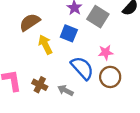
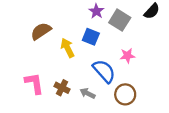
brown semicircle: (30, 22) -> (41, 31), moved
brown circle: (110, 77) -> (125, 94), moved

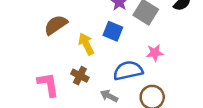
blue semicircle: (104, 71) -> (128, 71), turned -60
brown cross: (62, 88) -> (80, 76), moved

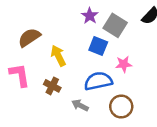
blue square: (113, 31) -> (98, 46), moved
pink L-shape: (48, 85) -> (20, 75), moved

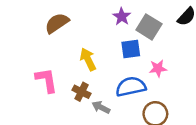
brown semicircle: (29, 38) -> (57, 23), moved
blue square: (98, 46) -> (131, 49), turned -30
gray arrow: (80, 105) -> (101, 107), moved

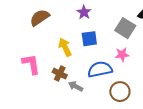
purple star: (122, 17) -> (84, 12), moved
gray square: (149, 27) -> (125, 28), moved
blue square: (131, 49) -> (89, 39), moved

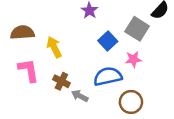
brown semicircle: (40, 18) -> (22, 32), moved, turned 30
blue square: (89, 39) -> (108, 41), moved, turned -35
yellow arrow: (65, 47) -> (54, 47), moved

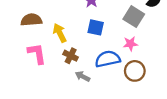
blue square: (108, 41) -> (96, 27), moved, turned -35
brown cross: (61, 81) -> (71, 56), moved
brown circle: (131, 102) -> (135, 71), moved

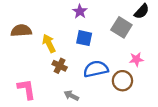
pink star: (130, 44) -> (136, 59), moved
pink L-shape: (37, 54) -> (27, 89), moved
gray arrow: (83, 76) -> (71, 96), moved

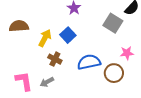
blue square: (84, 38) -> (68, 35), moved, turned 35
yellow arrow: (49, 43) -> (45, 38), turned 54
gray arrow: (71, 96) -> (47, 82), moved, turned -56

